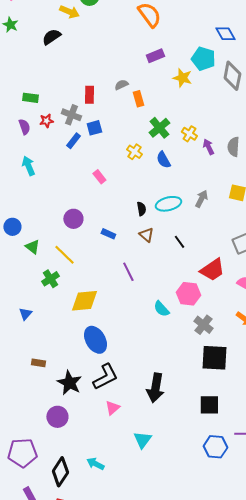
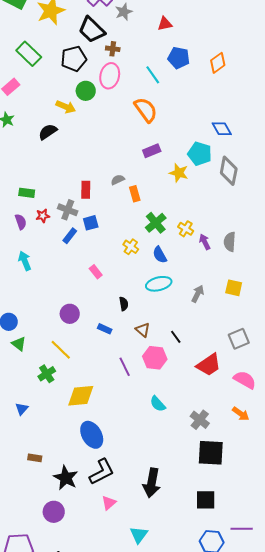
cyan ellipse: (168, 204) -> (159, 284), moved
black semicircle: (141, 209) -> (124, 304), moved
green triangle: (32, 247) -> (19, 344), moved
pink hexagon: (188, 294) -> (155, 358), moved

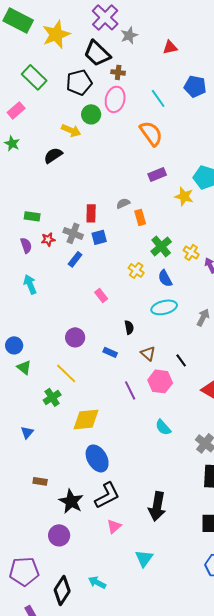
blue pentagon: (179, 58) -> (195, 86), moved
blue square: (91, 223) -> (99, 237), moved

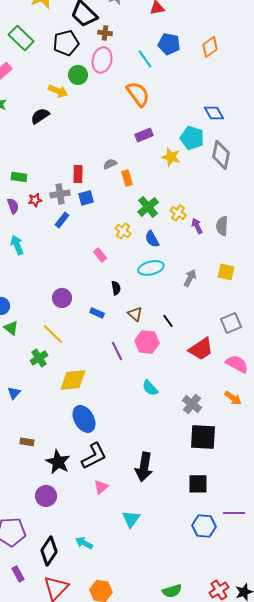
blue pentagon: (195, 86) -> (169, 44), moved
gray cross: (73, 233) -> (60, 194), turned -30
pink rectangle: (101, 295) -> (100, 255), moved

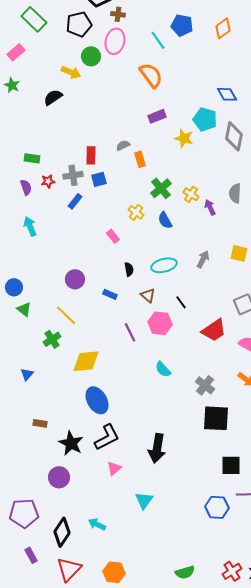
gray semicircle: (222, 226) -> (235, 193), moved
cyan ellipse: (151, 268) -> (164, 265), moved
black square: (198, 484) -> (231, 465), moved

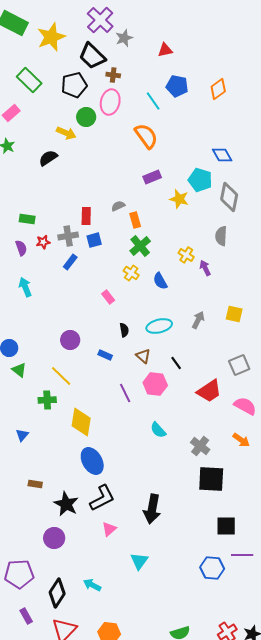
green cross: (161, 188) -> (140, 246), moved
gray semicircle: (235, 193) -> (221, 236), moved
green cross: (52, 339) -> (47, 400), turned 30
yellow diamond: (86, 361) -> (81, 422), turned -76

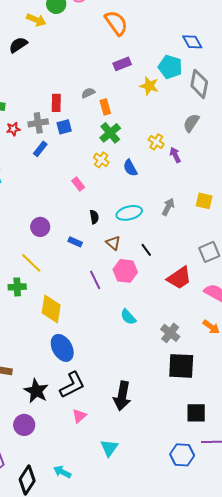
gray semicircle: (221, 236) -> (191, 123), turned 30

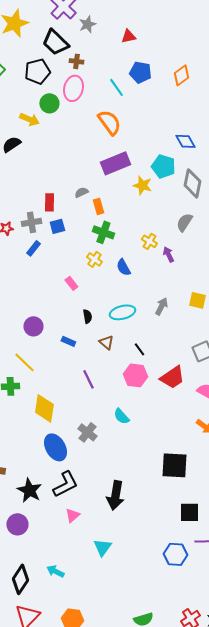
purple rectangle: (122, 64) -> (115, 163), size x1.6
green cross: (110, 133) -> (103, 232), turned -30
pink hexagon: (125, 271) -> (135, 375), moved
gray cross: (170, 333) -> (87, 432), moved

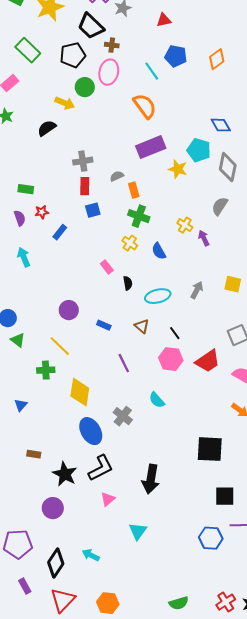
gray cross: (31, 222) -> (83, 161), moved
blue rectangle: (33, 248) -> (60, 232), moved
black semicircle: (87, 316) -> (128, 283), moved

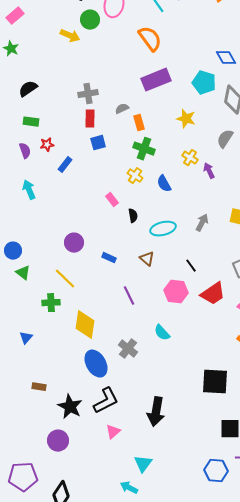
black semicircle: (47, 128) -> (28, 89), moved
yellow star: (178, 169) -> (186, 119), moved
black line: (175, 333) -> (191, 266), moved
cyan arrow: (91, 555) -> (129, 488), moved

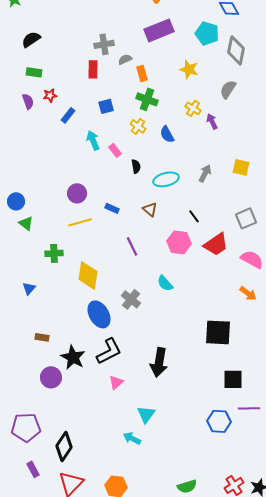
gray cross: (88, 94) -> (104, 44), moved
blue square: (98, 143) -> (106, 106), moved
cyan arrow: (29, 190) -> (93, 140), moved
yellow line: (65, 279) -> (80, 222), moved, turned -60
purple circle: (58, 441) -> (51, 377), moved

